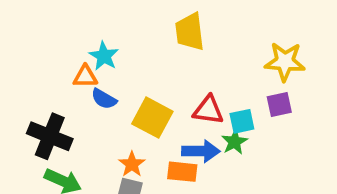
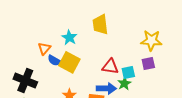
cyan star: (104, 56) -> (69, 37), moved
orange triangle: (85, 77) -> (44, 48), turned -48
yellow square: (152, 118) -> (69, 62), moved

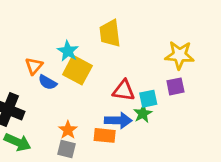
yellow square: (69, 62) -> (77, 70), moved

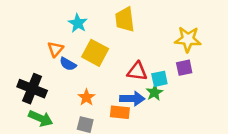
cyan star: (68, 51) -> (78, 23), moved
orange star: (68, 130) -> (86, 97), moved

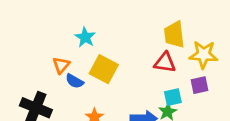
yellow trapezoid: (125, 19) -> (174, 35), moved
red triangle: (137, 71) -> (165, 63), moved

